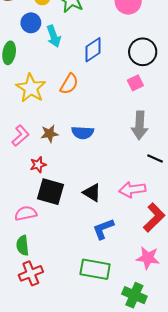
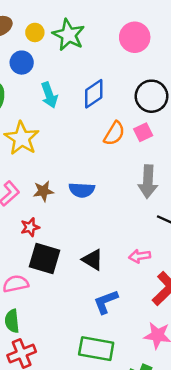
cyan arrow: (54, 36) -> (49, 95), moved
orange semicircle: (69, 84) -> (114, 133), moved
pink arrow: (132, 190) -> (139, 256), size x0.7

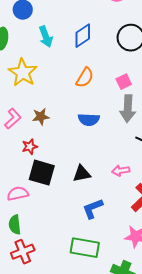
pink square: (143, 132) -> (124, 82), moved
orange semicircle: (114, 133) -> (85, 78), moved
blue semicircle: (82, 190) -> (89, 120), moved
black triangle: (93, 260) -> (82, 174), turned -42

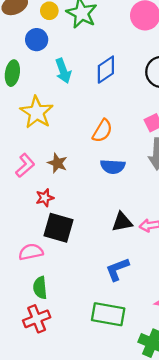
orange semicircle: (85, 78) -> (102, 131), moved
brown star: (41, 117) -> (57, 163), turned 30
black triangle: (82, 174) -> (122, 222), moved
green semicircle: (15, 225) -> (40, 288), moved

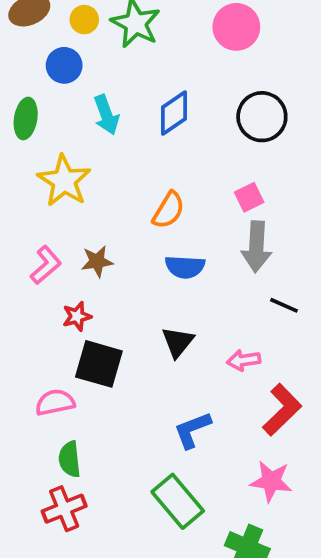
brown star: (57, 163) -> (97, 261), turned -30
black triangle: (122, 222) -> (178, 342), moved, turned -40
green rectangle: (108, 314) -> (178, 501), turned 40

